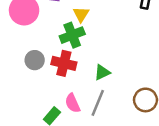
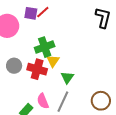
yellow triangle: (81, 14) -> (53, 61), moved
green triangle: (102, 72) -> (67, 77), turned -32

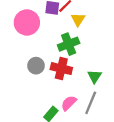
yellow triangle: (53, 61) -> (78, 19), moved
pink semicircle: (43, 101) -> (69, 103), turned 70

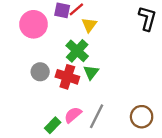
green cross: (69, 44) -> (77, 51), turned -30
green triangle: (95, 76) -> (91, 72), moved

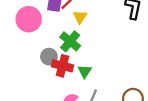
gray circle: (40, 72) -> (49, 57), moved
green triangle: (91, 72) -> (85, 71), moved

